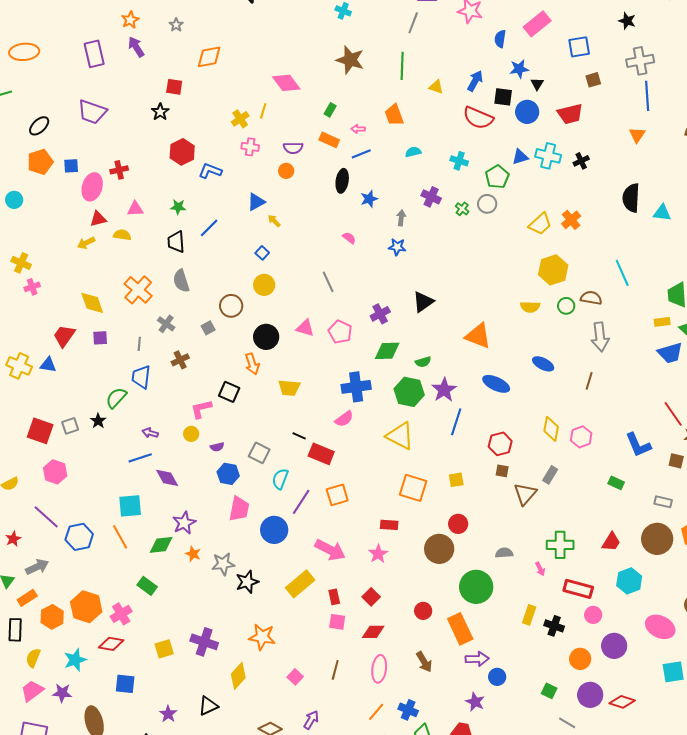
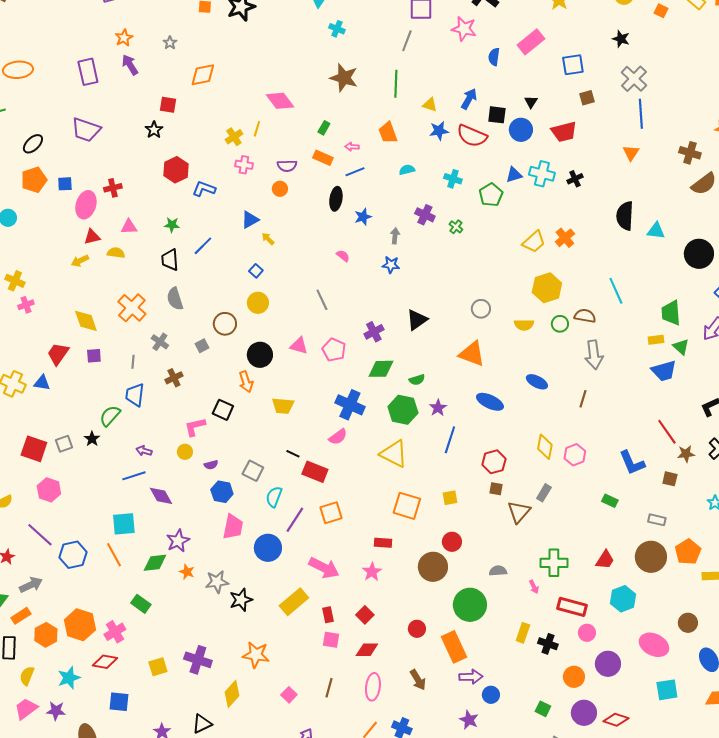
gray cross: (640, 61) -> (634, 79), turned -36
blue star: (519, 69) -> (439, 131), moved
gray circle: (487, 204) -> (481, 309), moved
blue cross: (356, 387) -> (350, 405), turned 32
purple star: (444, 390) -> (438, 408), size x0.7

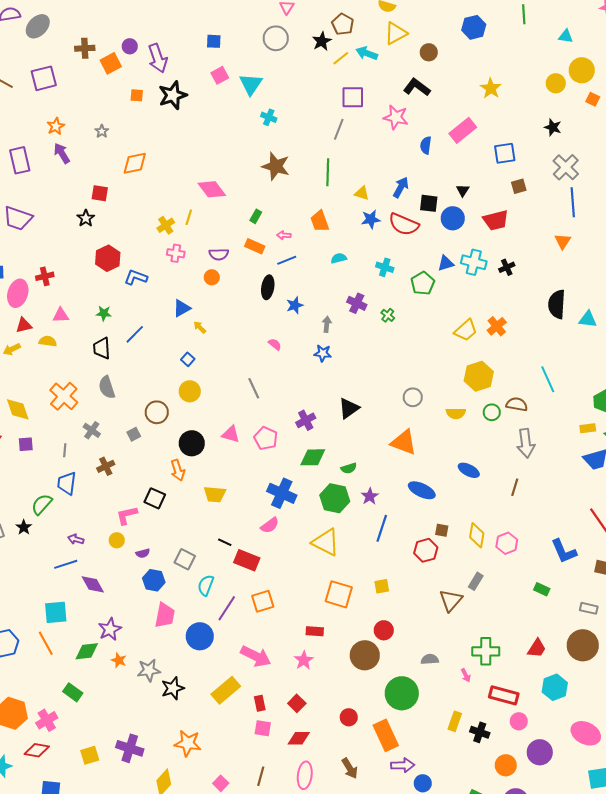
brown square: (496, 489) -> (442, 530), moved

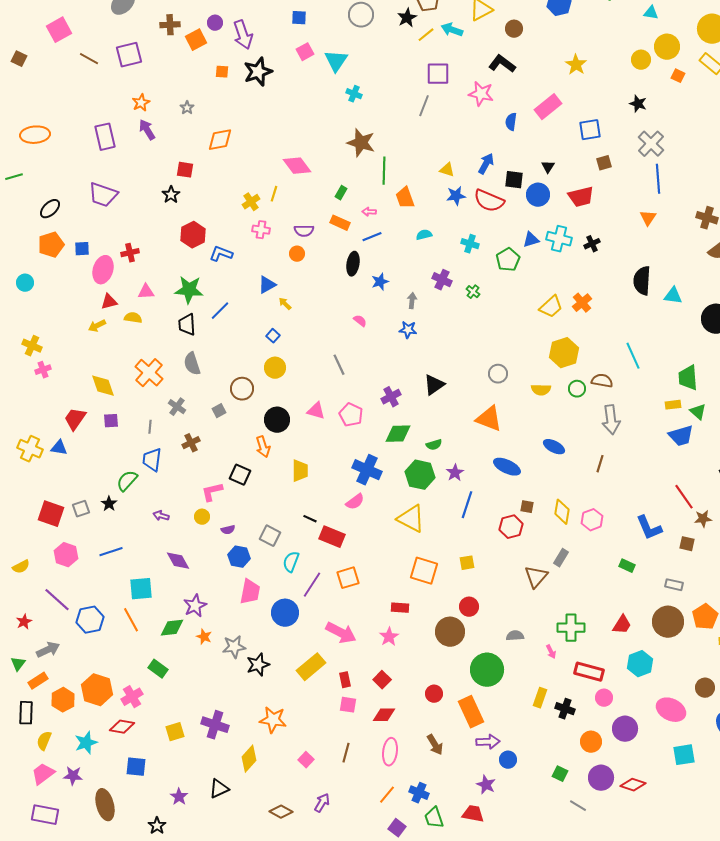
green line: (328, 172) -> (384, 171), moved
green star: (104, 313) -> (189, 290), size x1.8
yellow trapezoid: (215, 494) -> (300, 471), turned -95
blue line: (66, 564) -> (111, 552), moved

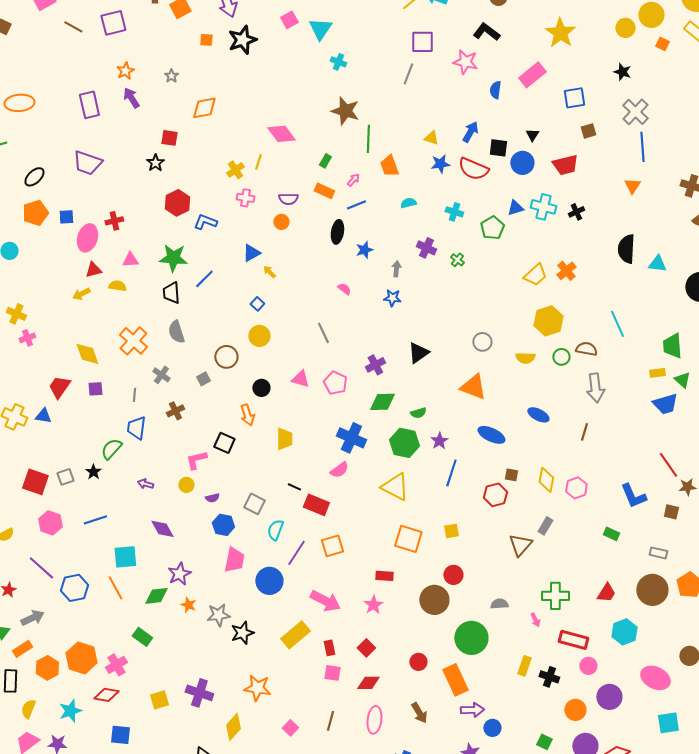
yellow star: (576, 65) -> (560, 33), size x1.4
pink arrow: (369, 212) -> (353, 180), turned 128
black circle: (277, 420) -> (261, 388), size x0.7

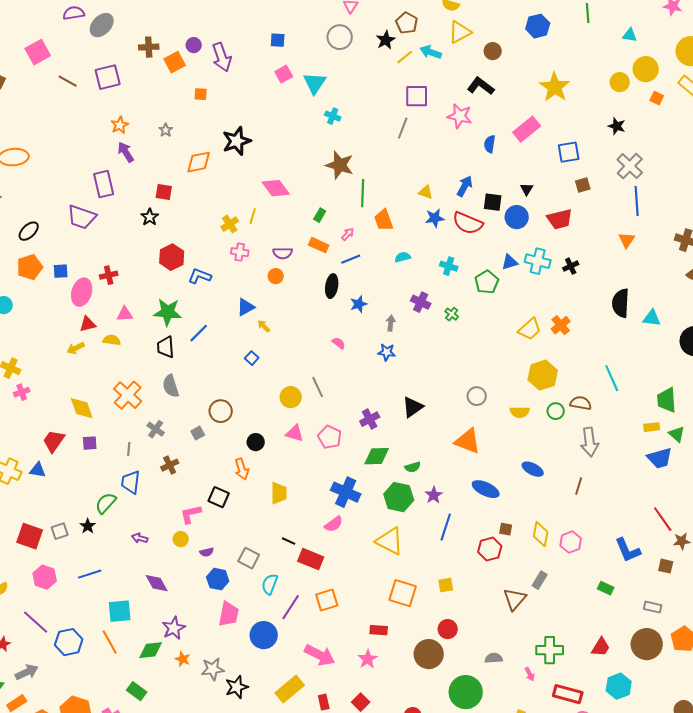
black star: (242, 40) -> (237, 141), moved
purple rectangle: (89, 105) -> (104, 184), moved
yellow circle: (259, 336) -> (291, 397), moved

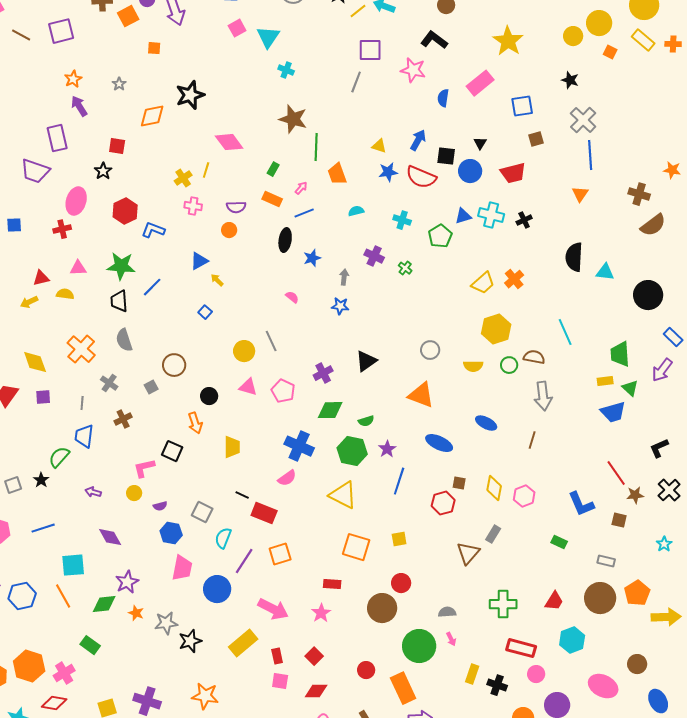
pink ellipse: (82, 292) -> (76, 201), moved
pink arrow: (530, 674) -> (451, 639), moved

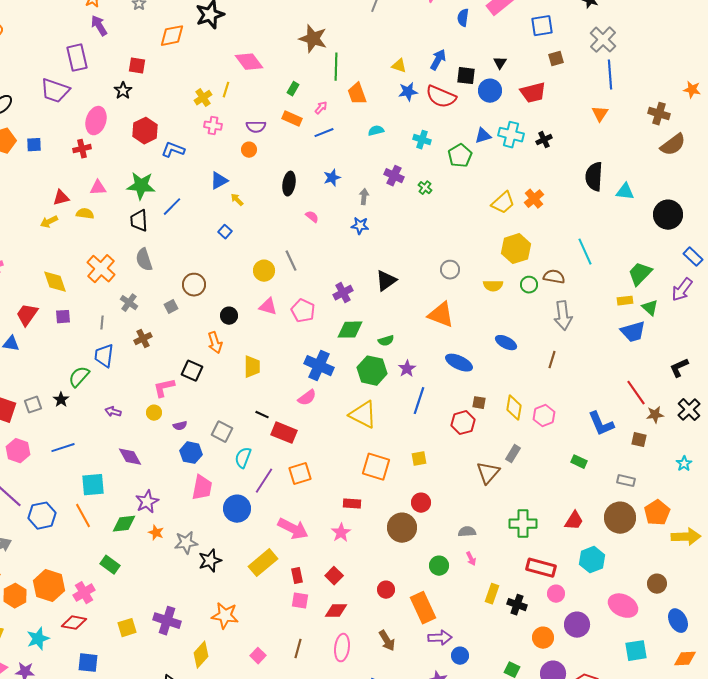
black ellipse: (285, 240) -> (289, 184), moved
green trapezoid: (620, 354) -> (640, 274), turned 48
green circle: (419, 646) -> (439, 566), size x0.6

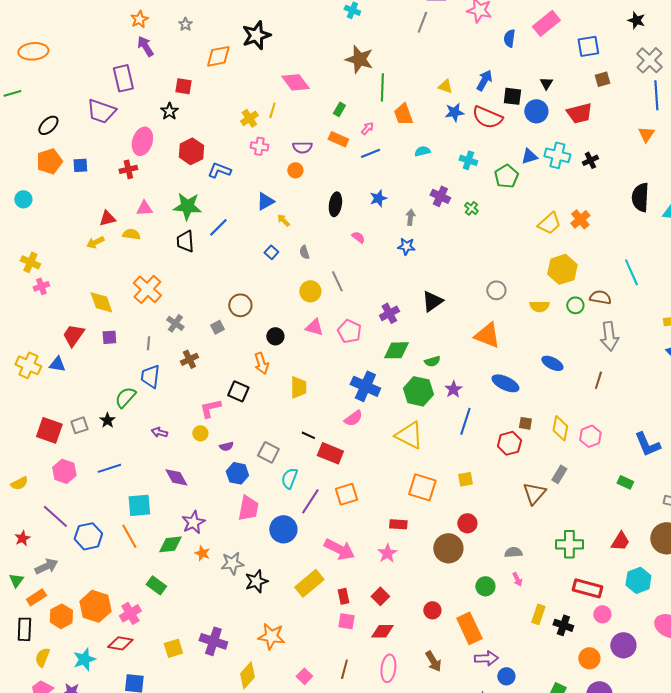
gray semicircle: (144, 260) -> (304, 252), moved, size x0.6

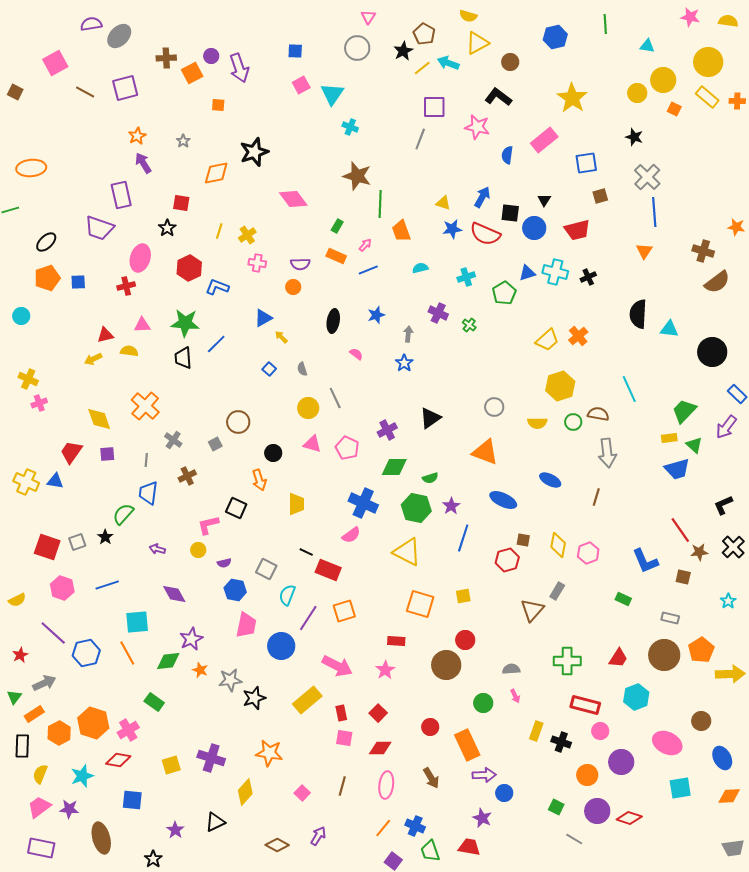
yellow line: (272, 110) -> (219, 231), moved
cyan cross: (468, 160) -> (466, 277), turned -36
blue star: (406, 246) -> (404, 363), turned 30

